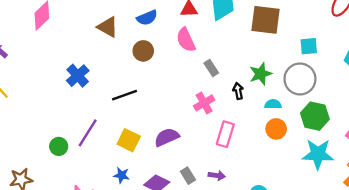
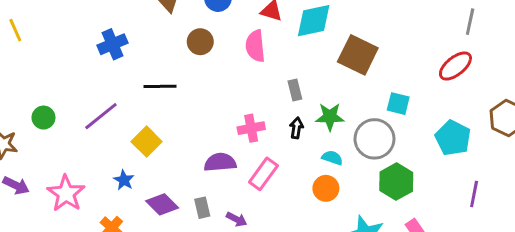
gray rectangle: (211, 68) -> (295, 90), moved
green hexagon: (315, 116) -> (396, 182), moved
purple semicircle: (167, 137) -> (220, 162), moved
green circle: (59, 146) -> (43, 118), moved

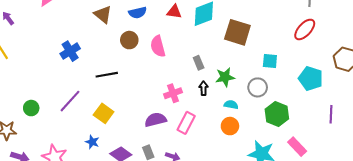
pink semicircle: (255, 46) -> (158, 46), moved
gray circle: (374, 139) -> (258, 87), size x0.7

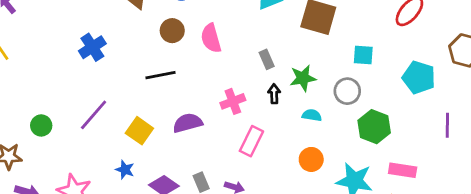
black line: (107, 75) -> (161, 75), moved
purple semicircle: (156, 120) -> (188, 123), moved
orange circle: (230, 126) -> (311, 159), moved
pink rectangle: (297, 147) -> (403, 170), turned -36

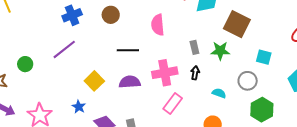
brown circle: (172, 31) -> (111, 15), moved
black line: (161, 75) -> (128, 50), moved
green star: (303, 78) -> (220, 51), moved
pink cross: (233, 101) -> (165, 73), size x1.4
purple line: (94, 115) -> (64, 49), moved

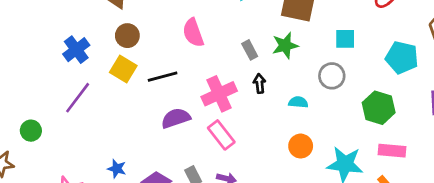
yellow square: (94, 81) -> (123, 69), moved
pink rectangle: (173, 103) -> (221, 135), moved, turned -60
green hexagon: (262, 110) -> (379, 108), moved

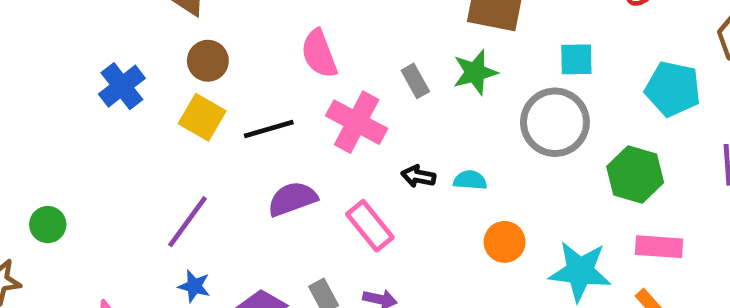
gray circle: (332, 76) -> (555, 122), size x1.5
black arrow: (259, 83) -> (418, 176), moved, turned -72
pink cross: (219, 94) -> (357, 122), moved, turned -36
purple line: (78, 98) -> (187, 222), moved
cyan semicircle: (298, 102) -> (470, 180), moved

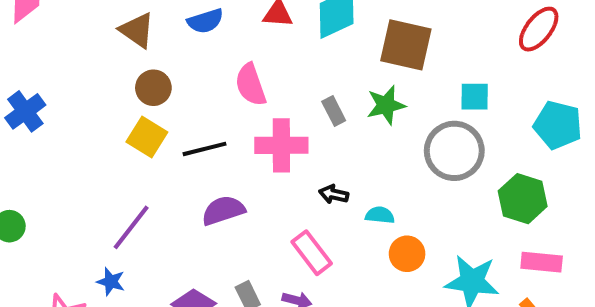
blue cross: (122, 86) -> (25, 111), moved
pink cross: (357, 122) -> (281, 145), turned -30
cyan semicircle: (470, 180) -> (380, 215), moved
pink rectangle: (370, 226) -> (312, 253), moved
blue star: (194, 286) -> (111, 282), moved

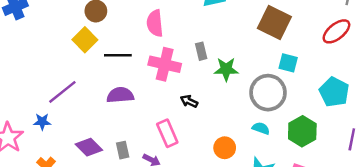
brown square: (406, 45) -> (274, 23), moved
green star: (386, 105) -> (226, 69), moved
cyan semicircle: (380, 215) -> (261, 128), moved
blue star: (111, 282) -> (42, 122), turned -30

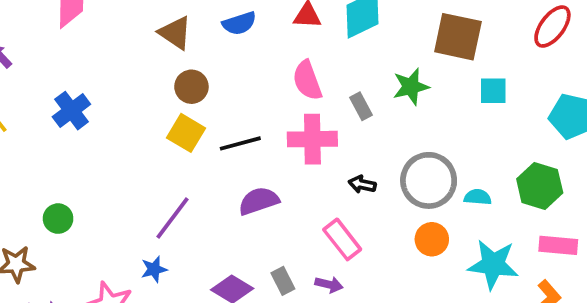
pink semicircle: (155, 23) -> (307, 80), moved
green star: (226, 69) -> (411, 87), moved
gray circle: (268, 93) -> (429, 180), moved

